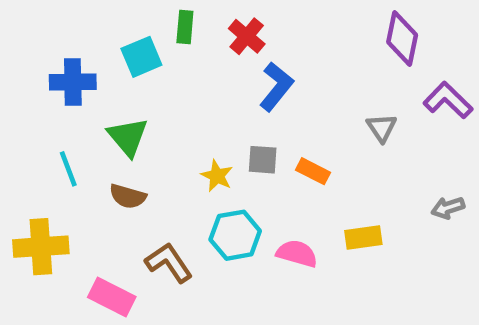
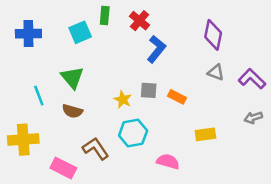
purple diamond: (402, 39) -> (213, 35), moved
blue cross: (73, 82) -> (28, 34), moved
purple L-shape: (448, 100) -> (252, 79), moved
gray triangle: (382, 128) -> (216, 72), turned -36
pink semicircle: (297, 254) -> (168, 162), moved

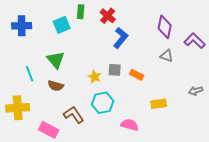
purple L-shape: (252, 79) -> (195, 41), moved

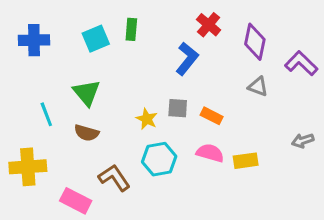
green rectangle: (81, 12) -> (131, 29), moved
red cross: (108, 16) -> (209, 25), moved
pink semicircle: (130, 125) -> (210, 153), moved

